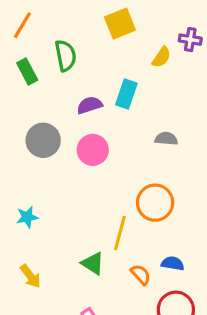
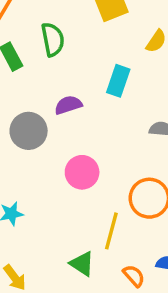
purple semicircle: (90, 105) -> (68, 105), moved
pink circle: (93, 150) -> (82, 172), moved

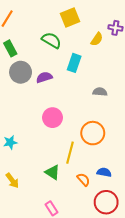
green semicircle: (53, 39) -> (51, 40), moved, turned -48
gray circle: (29, 131) -> (21, 72), moved

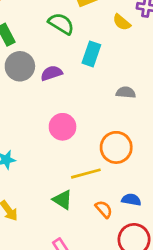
yellow semicircle: (97, 39) -> (122, 22), turned 96
yellow line: (70, 153) -> (86, 174), turned 60

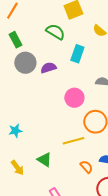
pink circle: (63, 127) -> (74, 98), moved
green triangle: (63, 200) -> (44, 160), moved

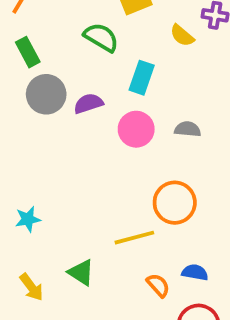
pink circle: (74, 98) -> (136, 129), moved

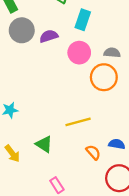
orange circle: (175, 203) -> (104, 77), moved

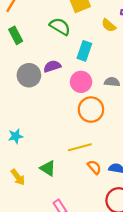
gray circle: (22, 30) -> (29, 75), moved
orange circle: (104, 77) -> (91, 110), moved
orange semicircle: (93, 152) -> (94, 167), moved

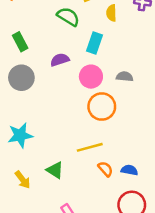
yellow semicircle: (109, 25) -> (111, 13), moved, turned 48
green rectangle: (16, 35) -> (20, 42), moved
gray circle: (29, 75) -> (21, 78), moved
cyan star: (16, 136) -> (20, 135), size x1.5

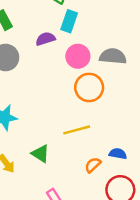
cyan rectangle: (95, 43) -> (69, 21), moved
gray semicircle: (125, 77) -> (113, 56), size x1.5
orange semicircle: (105, 169) -> (93, 165), moved, turned -91

